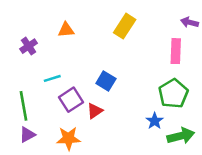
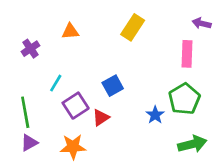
cyan line: (52, 78) -> (56, 83), turned -42
blue square: (106, 81) -> (113, 86), turned 30
blue star: (155, 121) -> (155, 115), moved

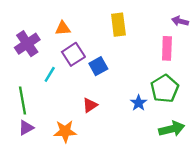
yellow rectangle: (133, 27) -> (118, 25), turned -40
purple cross: (30, 49) -> (27, 44), size x1.5
blue square: (113, 86) -> (98, 66), moved
purple square: (76, 106) -> (73, 54), moved

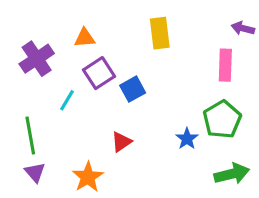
purple triangle: (26, 128) -> (35, 172), turned -42
orange star: (65, 131) -> (88, 177), turned -30

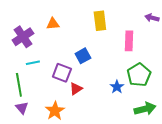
pink rectangle: (225, 65) -> (129, 41), moved
purple square: (99, 73) -> (62, 73), moved, turned -36
cyan line: (67, 100) -> (33, 63), moved, turned 48

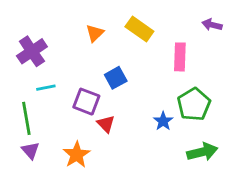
yellow rectangle: (100, 21) -> (139, 29), turned -48
orange triangle: (53, 24) -> (95, 33), moved, turned -40
red triangle: (76, 89) -> (106, 124), turned -40

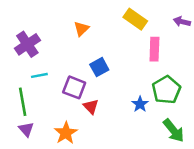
yellow rectangle: (139, 29) -> (135, 19), moved
green arrow: (202, 152) -> (174, 131), turned 65

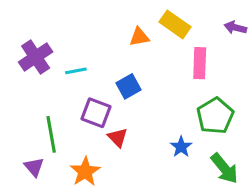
orange triangle: (81, 29) -> (139, 37), moved, turned 35
cyan line: (39, 75) -> (76, 71), moved
green line: (23, 102) -> (51, 134), moved
blue star: (140, 104) -> (181, 147), moved

